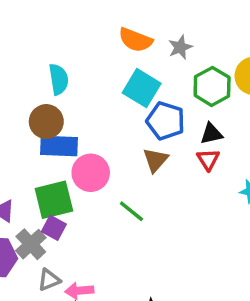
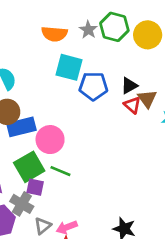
green hexagon: (212, 86) -> (114, 27), moved
brown triangle: (155, 160) -> (147, 99), moved
green line: (131, 211) -> (60, 171), moved

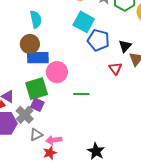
black triangle: (129, 86) -> (125, 46), turned -32
red triangle: (132, 105) -> (115, 68), moved
green line: (60, 171) -> (81, 94), moved, turned -35

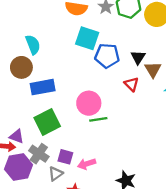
brown circle: (30, 44) -> (21, 67), moved
pink circle: (57, 72) -> (89, 103), moved
purple square: (37, 105) -> (65, 157), moved
pink arrow: (54, 140) -> (87, 164), moved

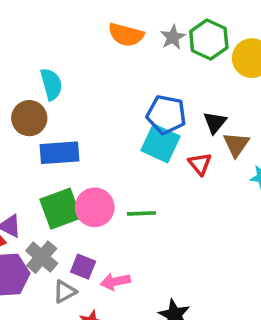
cyan square: (87, 38) -> (160, 143), moved
pink circle: (89, 103) -> (95, 207), moved

